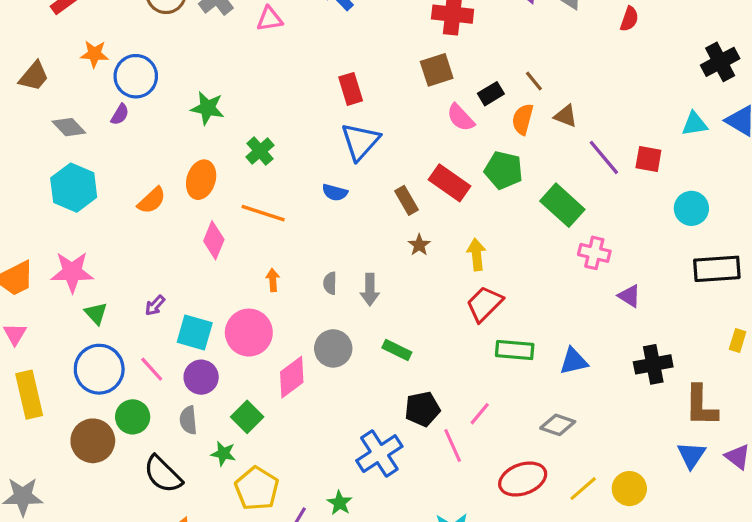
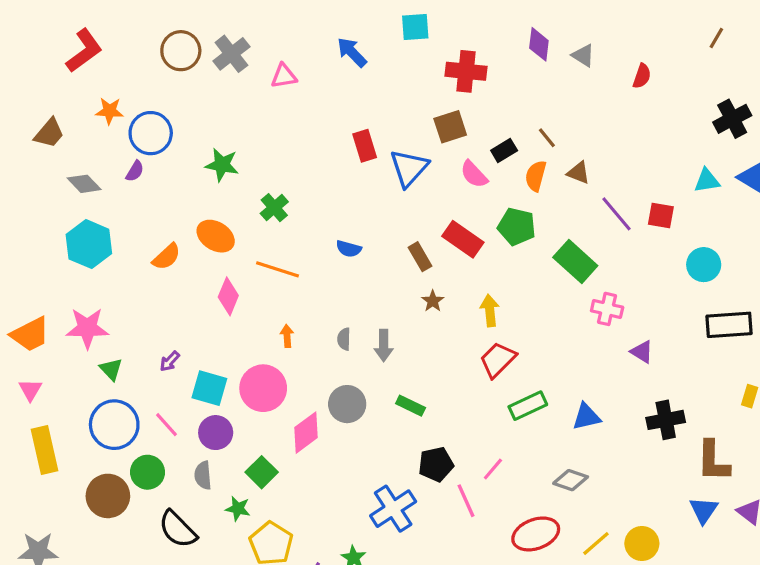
blue triangle: (360, 141) -> (409, 168), moved
orange ellipse: (201, 180) -> (216, 236), turned -75
green rectangle: (515, 350) -> (528, 406), turned -30

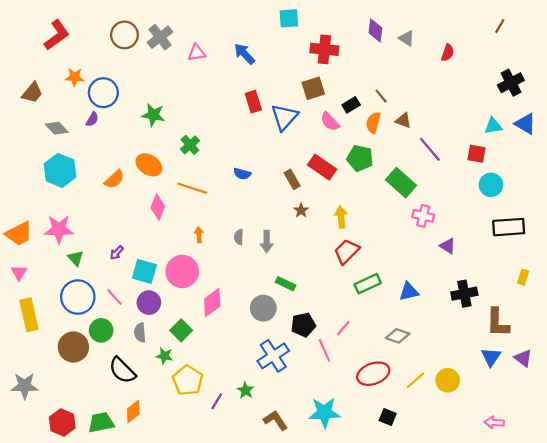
blue arrow: (352, 52) -> (244, 54), moved
red square: (661, 215) -> (477, 154), moved
gray circle: (347, 404) -> (263, 308), moved

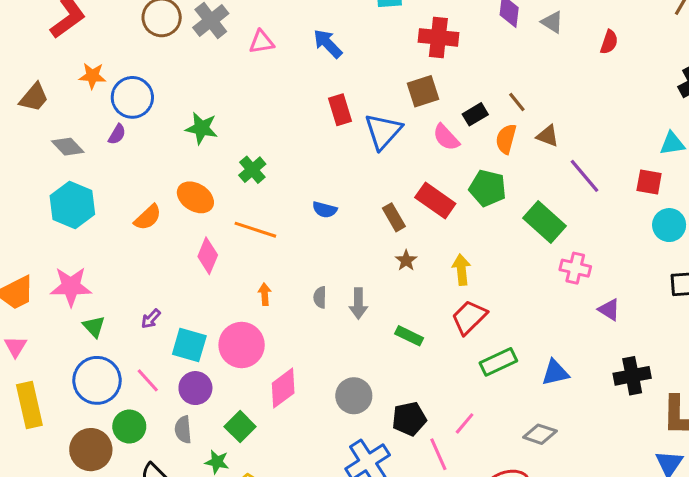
green rectangle: (285, 284) -> (409, 336), moved

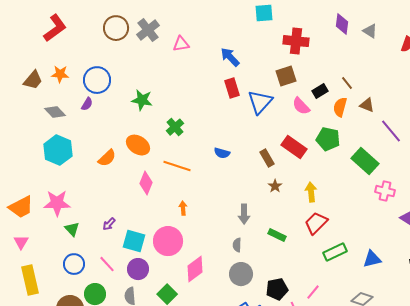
blue arrow: (328, 44) -> (230, 57), moved
orange star: (92, 76) -> (60, 74), moved
gray semicircle: (320, 297) -> (237, 245), moved
blue circle: (97, 380) -> (74, 264), size x0.7

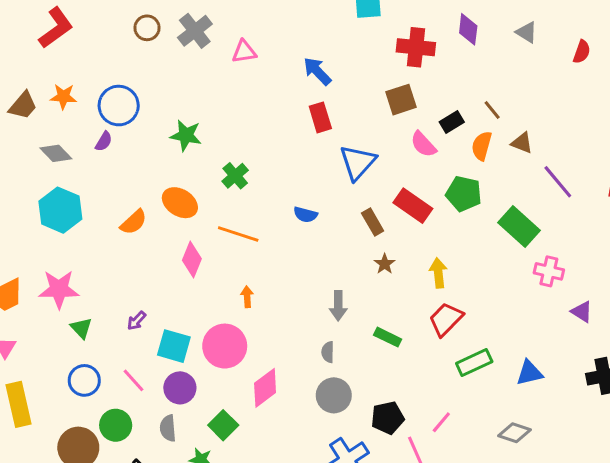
purple diamond: (342, 24) -> (468, 29), moved
brown circle: (116, 28) -> (147, 28), size x0.7
blue triangle: (260, 102) -> (358, 162), moved

